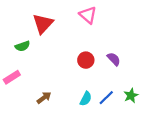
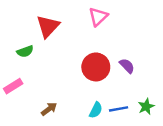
pink triangle: (88, 15) -> (98, 17), turned 36
red circle: (86, 60) -> (96, 67), size x1.5
blue line: (106, 98) -> (119, 109), turned 35

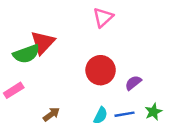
red triangle: (48, 26) -> (43, 43), moved
green semicircle: (25, 51) -> (26, 54), size x1.5
purple semicircle: (127, 66) -> (133, 83), moved, turned -84

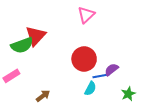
blue line: (124, 114) -> (101, 76), moved
cyan semicircle: (101, 115) -> (90, 89), moved

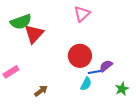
green semicircle: (22, 45) -> (21, 22), moved

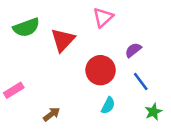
red triangle: (34, 34) -> (63, 40), moved
purple semicircle: (106, 66) -> (133, 50), moved
blue line: (96, 72) -> (141, 82), moved, turned 63

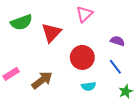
purple semicircle: (133, 50) -> (117, 41), moved, turned 56
cyan semicircle: (108, 105) -> (89, 86), turned 56
brown arrow: (51, 114) -> (42, 80), moved, size x1.5

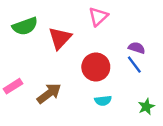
blue line: (115, 67) -> (134, 65), moved

